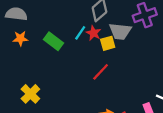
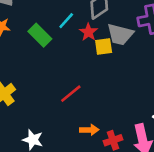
cyan line: (80, 33) -> (66, 21), moved
red line: (101, 72) -> (71, 94), moved

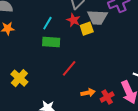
cyan line: (66, 21) -> (47, 23), moved
green rectangle: (40, 35) -> (51, 42), moved, turned -30

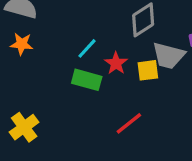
red star: (73, 20) -> (116, 63), moved
red line: (69, 68) -> (129, 123), moved

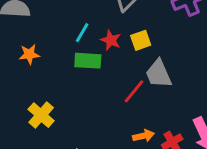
orange star: (22, 44) -> (29, 54), moved
gray trapezoid: (169, 56) -> (159, 74), moved, turned 64

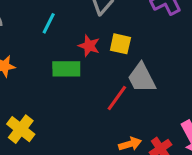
cyan line: (82, 33) -> (49, 23), moved
yellow square: (141, 40) -> (120, 44), turned 36

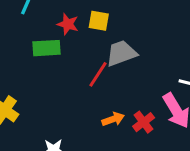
gray trapezoid: (142, 78) -> (121, 53), turned 100

